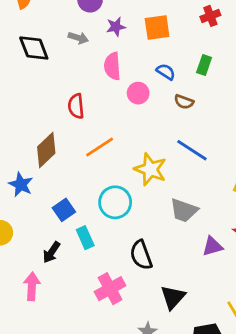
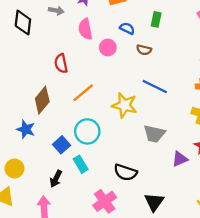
black diamond: (34, 48) -> (23, 23), turned 35
cyan circle: (115, 202) -> (87, 131), moved
black semicircle: (141, 255) -> (125, 172), turned -45

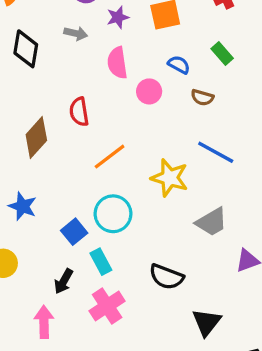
green rectangle: (156, 19) -> (222, 54), turned -56
brown diamond: (42, 100) -> (36, 138), moved
gray trapezoid: (154, 134) -> (212, 222), turned -45
pink cross: (105, 201) -> (107, 306), moved

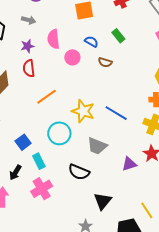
purple star: (118, 17) -> (27, 46), moved
blue line: (216, 152) -> (116, 113), moved
cyan circle: (113, 214) -> (59, 133), moved
gray trapezoid: (212, 222) -> (97, 146), moved, turned 50

